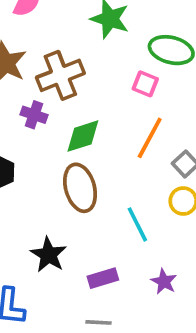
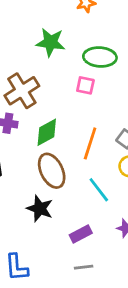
orange line: (150, 138) -> (90, 143), moved
black star: (48, 255) -> (40, 209), moved

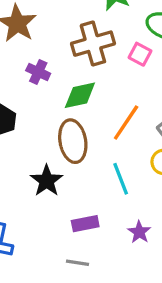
brown cross: (22, 91) -> (93, 44), moved

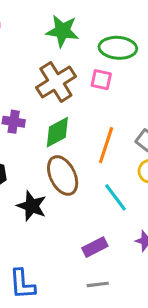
black star: (47, 181) -> (32, 206), moved

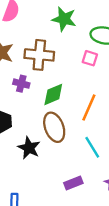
brown cross: (56, 82) -> (39, 55), moved, turned 32

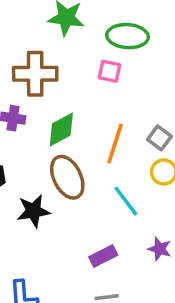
black star: (29, 148) -> (33, 211), turned -30

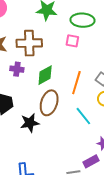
brown ellipse: (67, 177) -> (49, 103), turned 45
purple rectangle: (103, 256) -> (91, 161), moved

